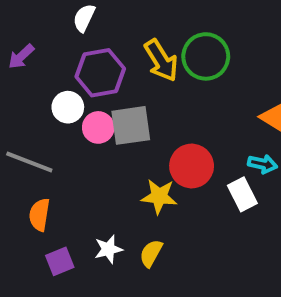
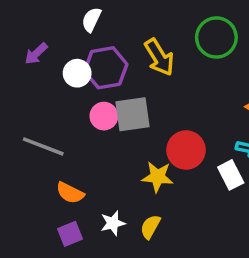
green circle: (206, 56) -> (216, 37), moved
white circle: (68, 107) -> (77, 73), moved
orange semicircle: (39, 215) -> (70, 193), moved, turned -72

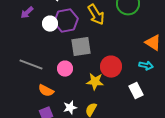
pink circle: (104, 116) -> (65, 69), moved
white rectangle: (231, 175) -> (136, 91), moved

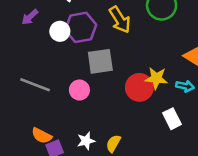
yellow star: (95, 82) -> (156, 78), moved
orange semicircle: (46, 91) -> (42, 136), moved

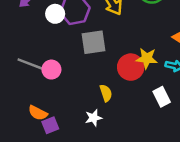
pink circle: (79, 90) -> (51, 70), moved
white star: (86, 141) -> (94, 118), moved
yellow semicircle: (113, 143) -> (106, 93), moved, turned 133

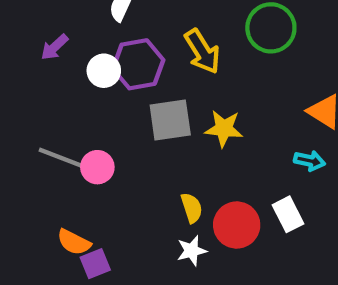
yellow star: (147, 58) -> (224, 129), moved
red circle: (131, 67) -> (237, 225), moved
white star: (94, 118) -> (192, 251), moved

